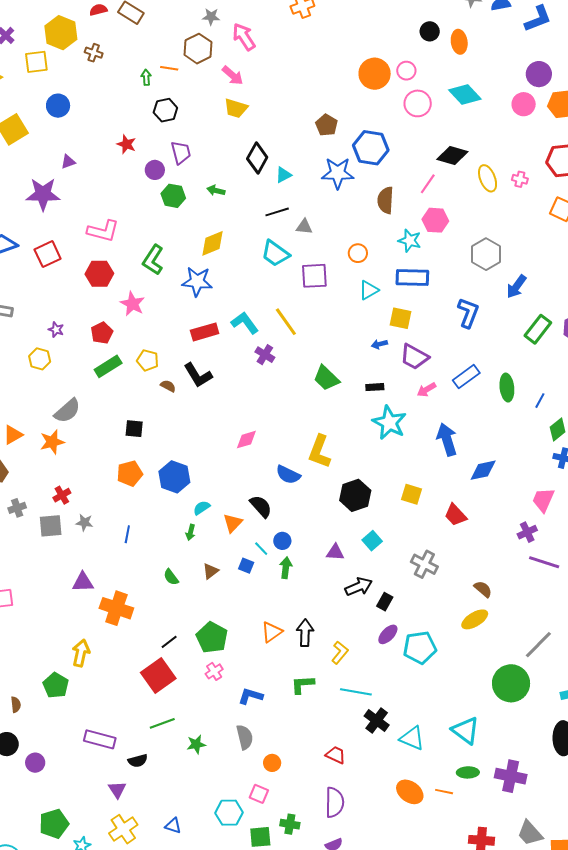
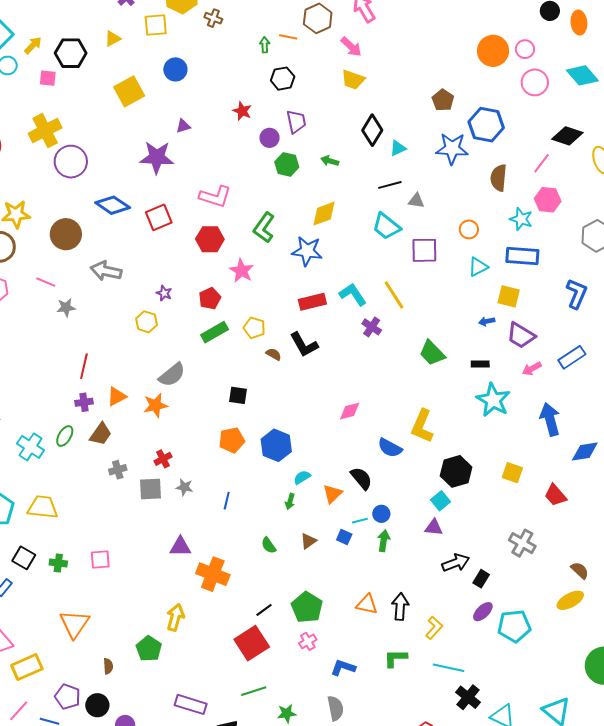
cyan square: (372, 541) -> (440, 501), moved
cyan line: (261, 549) -> (360, 521), turned -63
orange triangle: (272, 632) -> (367, 604), turned 45

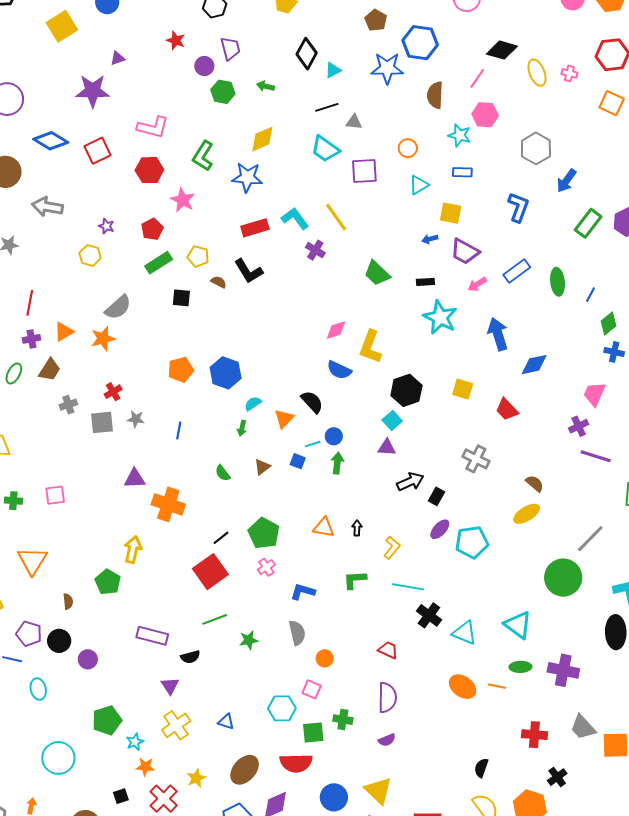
blue rectangle: (522, 256) -> (462, 172), size x0.6
black square: (238, 395) -> (181, 298), moved
pink diamond: (350, 411) -> (336, 330), moved
black arrow: (400, 607) -> (357, 528), size x0.6

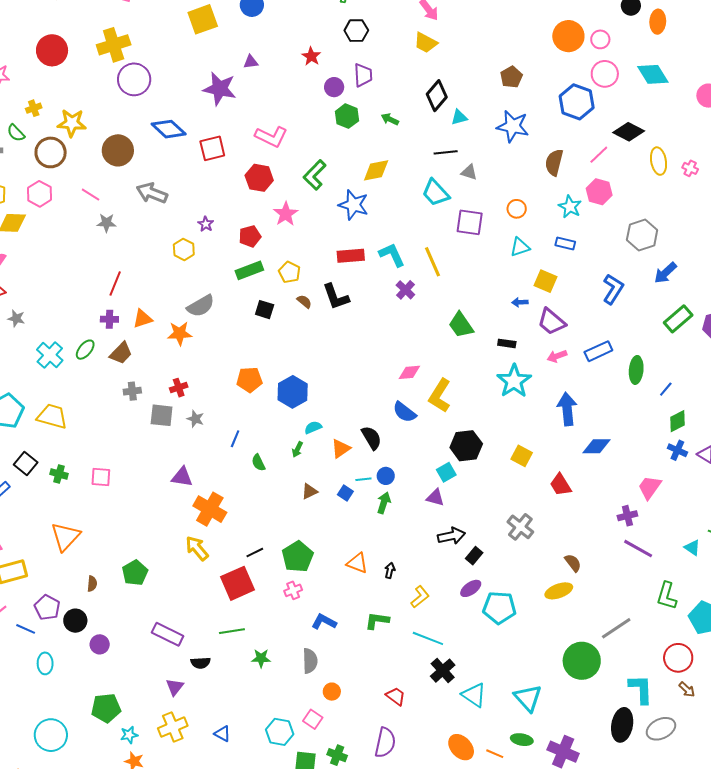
blue hexagon: (420, 43) -> (577, 102), moved
green semicircle: (223, 473) -> (258, 463), moved
yellow arrow: (133, 549) -> (197, 548), moved, turned -64

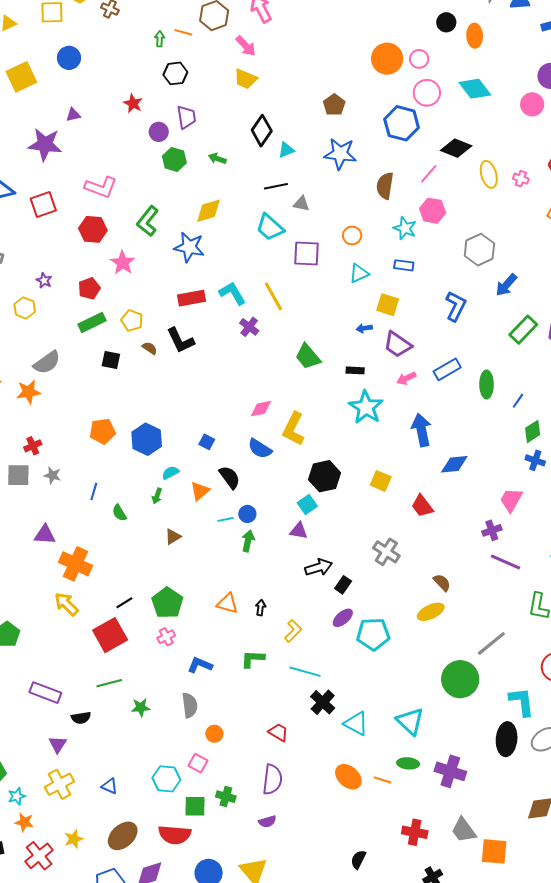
blue square: (345, 493) -> (207, 442), moved

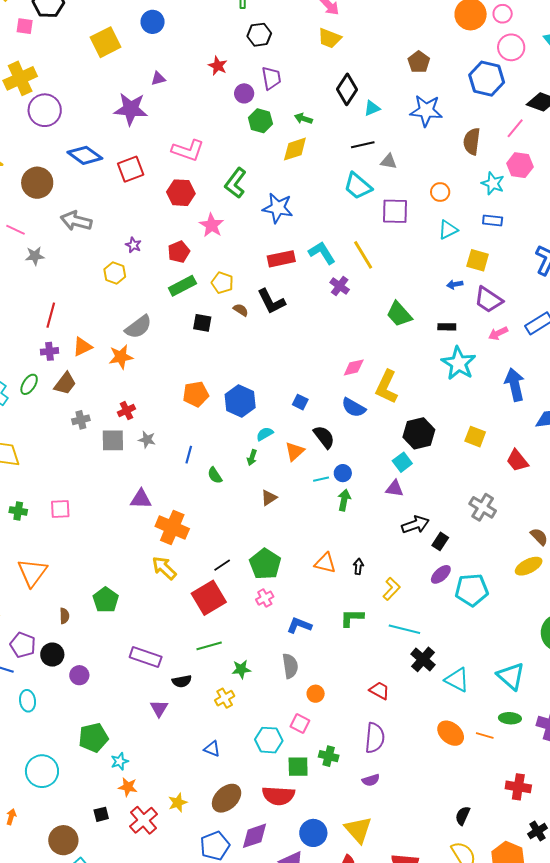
yellow diamond: (208, 211) -> (295, 149), moved
yellow cross: (59, 784) -> (225, 698), moved, size x0.7

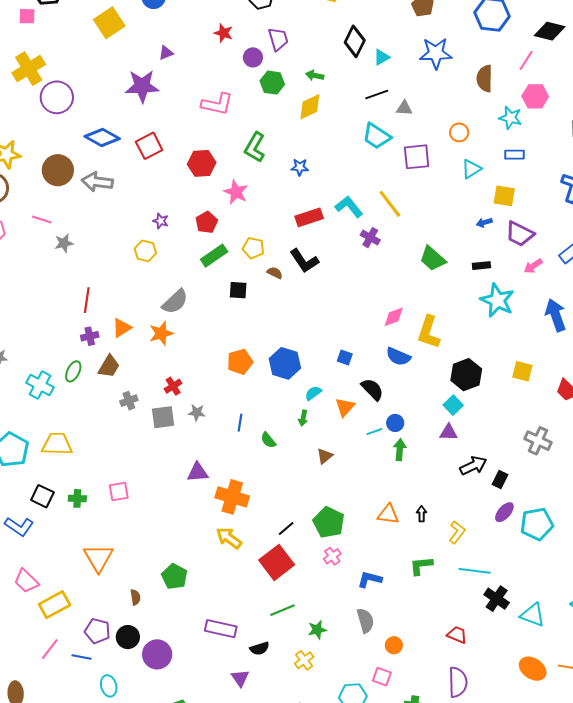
pink L-shape: (188, 150) -> (217, 104), moved
blue star: (278, 208) -> (300, 167), size x0.6
gray arrow: (76, 221) -> (97, 182), moved
purple circle: (79, 675) -> (157, 654), size x1.5

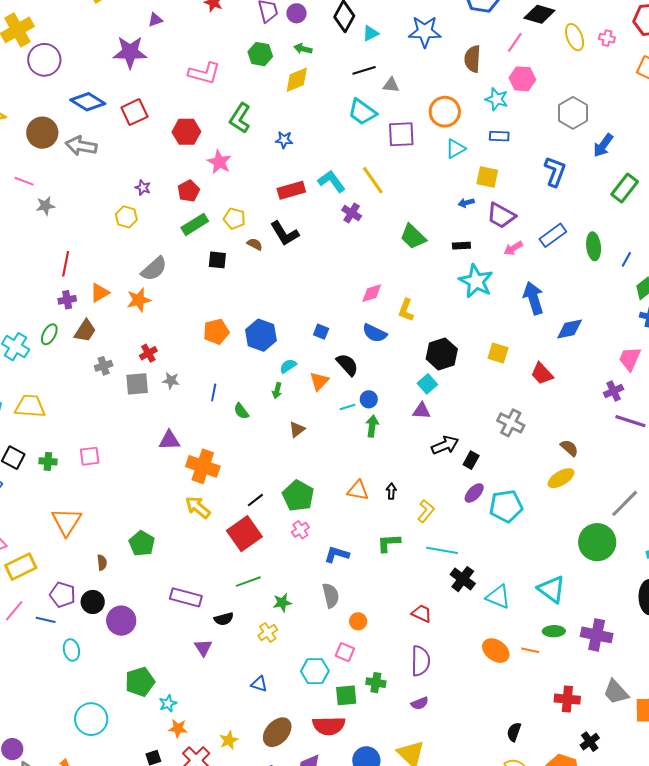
purple circle: (253, 57) -> (296, 13), moved
orange circle: (459, 132) -> (445, 112), size x1.6
yellow L-shape: (429, 332) -> (406, 310), size x0.7

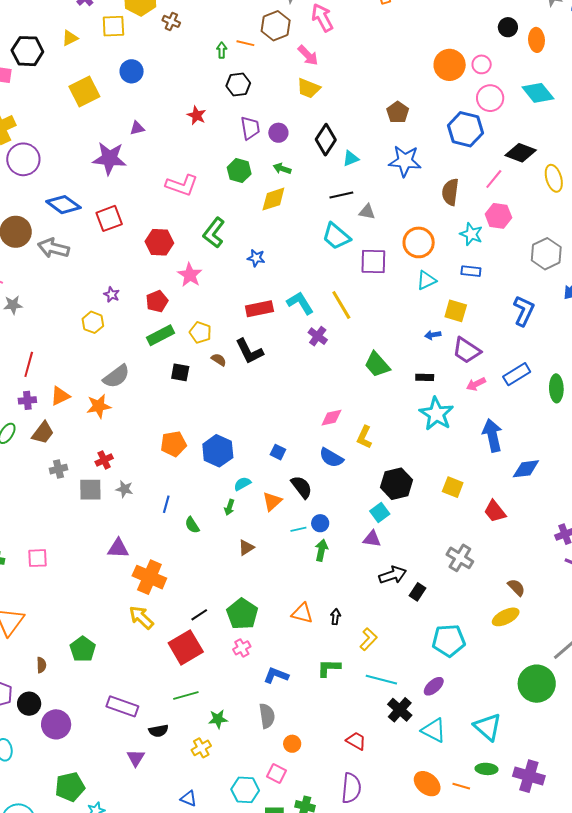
purple ellipse: (474, 493) -> (434, 686), moved

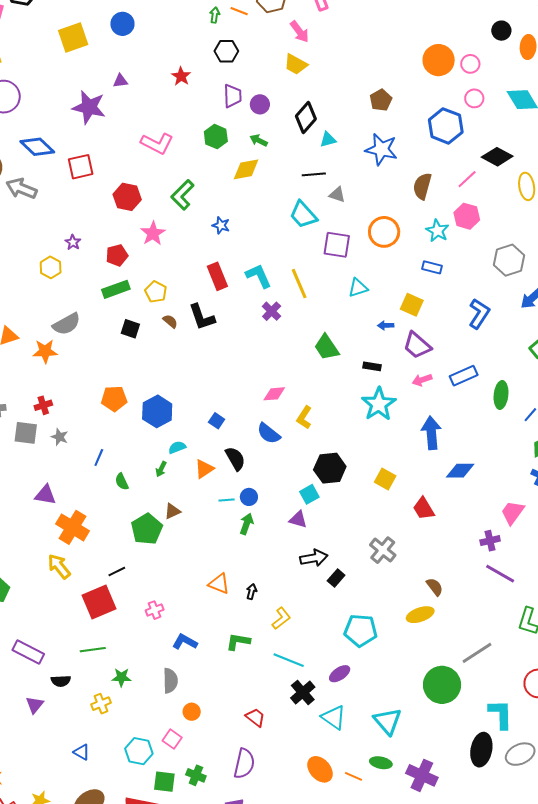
pink circle: (490, 98) -> (474, 98), size x0.7
cyan triangle: (426, 280) -> (358, 288), moved
red rectangle: (259, 309) -> (217, 276), turned 72
green pentagon: (242, 614) -> (147, 529), moved

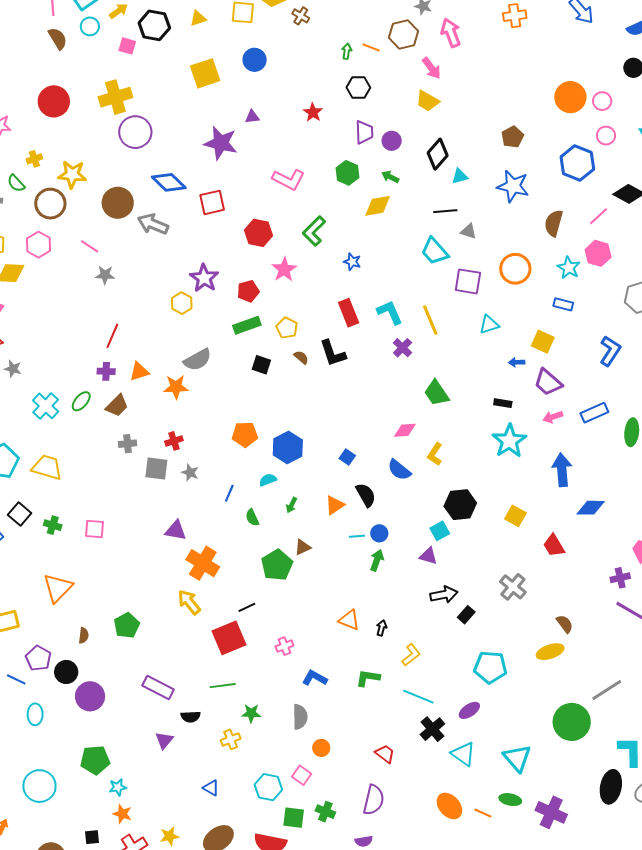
purple star: (73, 242) -> (204, 278), size x1.8
green trapezoid: (327, 347) -> (436, 393), moved
cyan semicircle: (177, 447) -> (268, 480), moved

